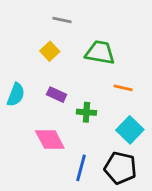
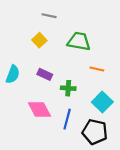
blue line: (81, 168) -> (67, 119), moved

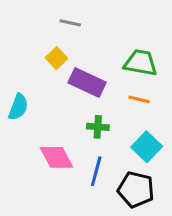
green trapezoid: (79, 41) -> (141, 63), moved
purple rectangle: (45, 74) -> (87, 83), moved, size x1.6

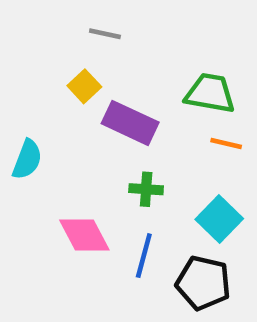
orange line: (139, 99) -> (226, 144), moved

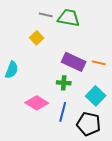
green trapezoid: (210, 93) -> (69, 18), moved
purple rectangle: (130, 123) -> (74, 62), moved
pink diamond: (84, 235) -> (37, 103), turned -30

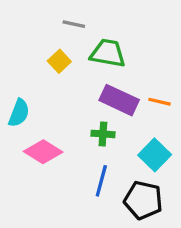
green trapezoid: (69, 18) -> (108, 53), moved
pink diamond: (37, 103) -> (43, 152), moved

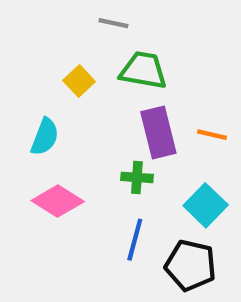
gray line: (74, 24) -> (113, 23), moved
purple rectangle: (119, 100) -> (158, 132), turned 51
cyan semicircle: (19, 113) -> (45, 137), moved

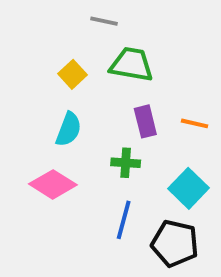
purple rectangle: (158, 132) -> (145, 121), size x0.7
cyan semicircle: (45, 137) -> (69, 129), moved

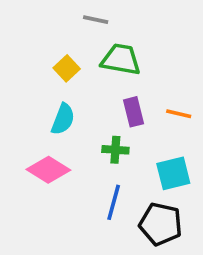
cyan square: (189, 188) -> (173, 173), turned 32

